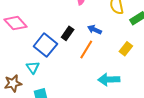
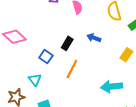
blue square: (45, 45) -> (46, 57), size x0.6
orange line: (86, 50) -> (72, 69), moved

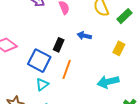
blue square: (46, 57) -> (39, 61), size x1.6
cyan triangle: (35, 80) -> (42, 84), moved, turned 40

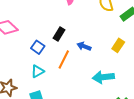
blue arrow: (84, 36) -> (84, 46), moved
blue square: (39, 61) -> (38, 47), size x0.6

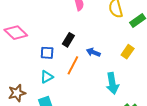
blue square: (38, 47) -> (47, 53), turned -32
cyan arrow: (103, 77) -> (112, 83), turned -95

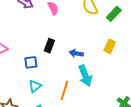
orange line: (73, 65) -> (64, 91), moved
cyan arrow: (112, 83) -> (85, 76), moved

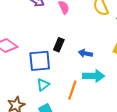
blue square: (31, 62) -> (40, 61), size x1.6
cyan arrow: (85, 76) -> (94, 76), turned -70

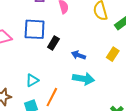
blue square: (40, 61) -> (35, 29), moved
orange line: (72, 90) -> (52, 97), moved

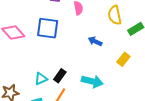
black rectangle: (53, 43) -> (60, 76), moved
blue arrow: (79, 55) -> (95, 41), moved

